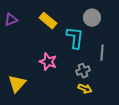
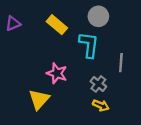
gray circle: (92, 18) -> (98, 16), moved
gray cross: (83, 71) -> (98, 84), turned -32
yellow triangle: (17, 84) -> (39, 99), moved

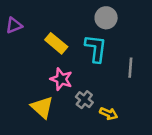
yellow rectangle: (57, 25) -> (56, 43), moved
gray cross: (98, 84) -> (84, 100), moved
yellow triangle: (39, 99) -> (42, 107), turned -30

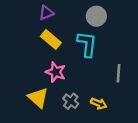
purple triangle: (14, 25) -> (46, 13), moved
gray line: (130, 68) -> (118, 73), moved
gray cross: (84, 100) -> (71, 101), moved

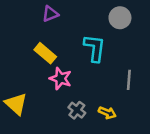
gray circle: (96, 16) -> (120, 18), moved
yellow rectangle: (51, 39) -> (45, 53), moved
yellow triangle: (38, 98) -> (16, 104), moved

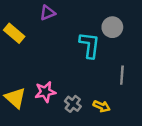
gray circle: (120, 18) -> (112, 27), moved
yellow rectangle: (45, 53) -> (14, 33), moved
pink star: (60, 79) -> (45, 92), moved, turned -30

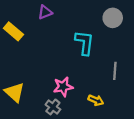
gray circle: (112, 27) -> (113, 18), moved
pink star: (45, 92) -> (63, 87), moved
gray cross: (73, 104) -> (53, 107), moved

